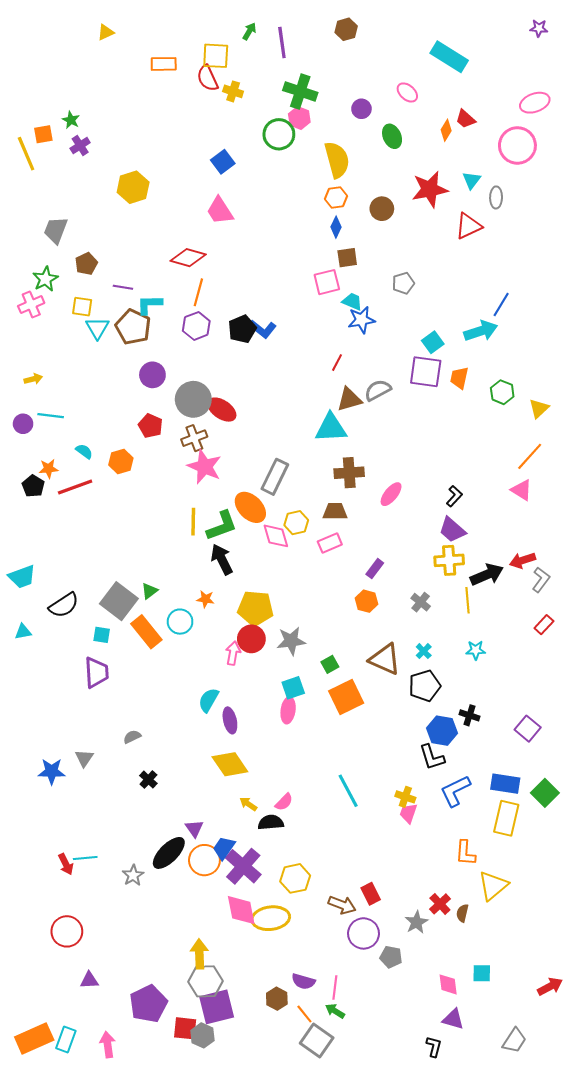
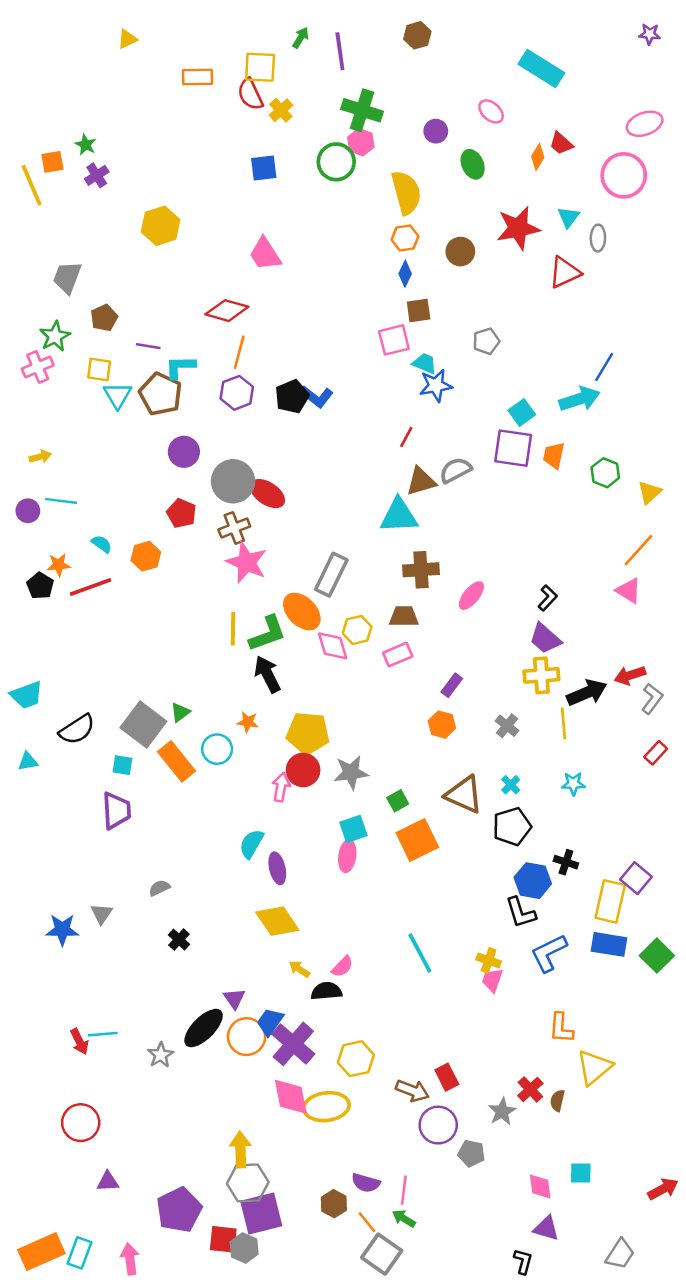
yellow cross: (233, 91) -> (281, 110), turned 30
blue square: (223, 162) -> (264, 168), moved, turned 30
yellow rectangle: (506, 818) -> (610, 901), moved

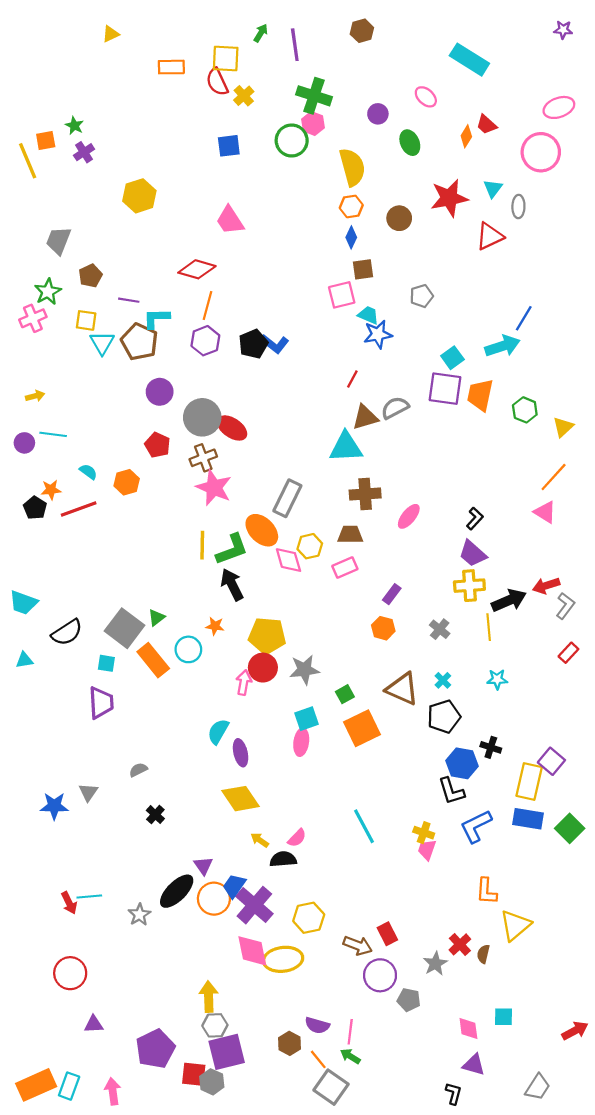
orange trapezoid: (554, 455) -> (480, 395), size x1.4
cyan trapezoid: (27, 695) -> (23, 603), turned 40
gray hexagon: (248, 1183) -> (215, 1025), size x0.7

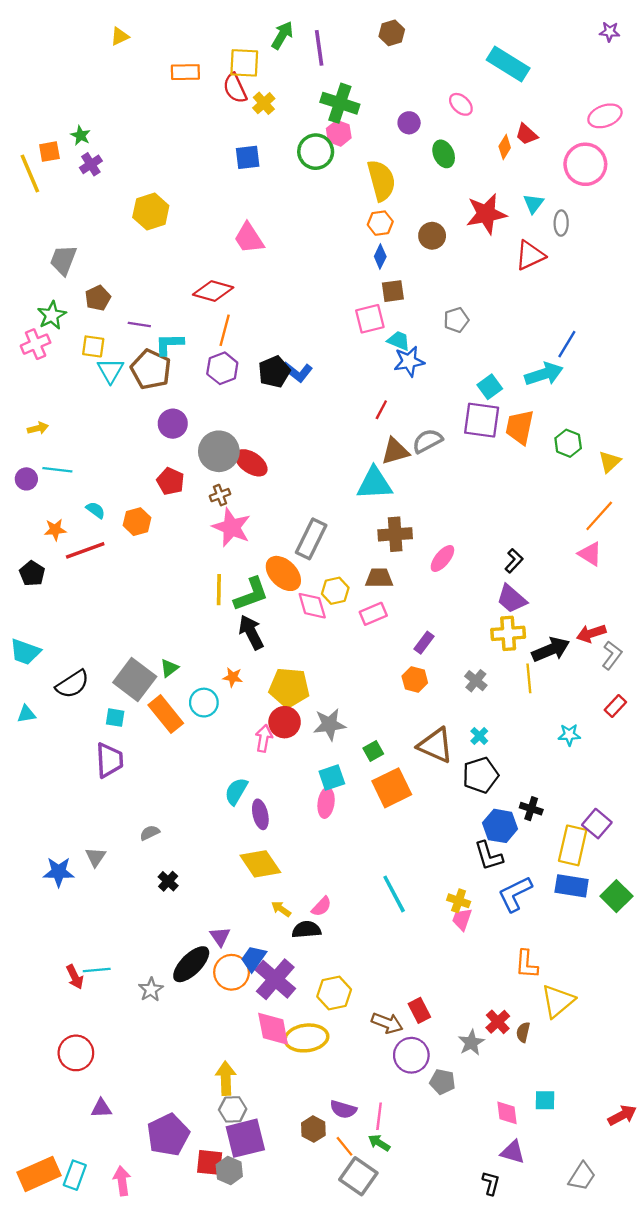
green arrow: (261, 33) -> (282, 35), size x1.4
brown cross: (203, 458) -> (220, 495), size x0.7
black pentagon: (35, 508) -> (32, 573), moved
cyan star: (497, 679) -> (569, 735), moved

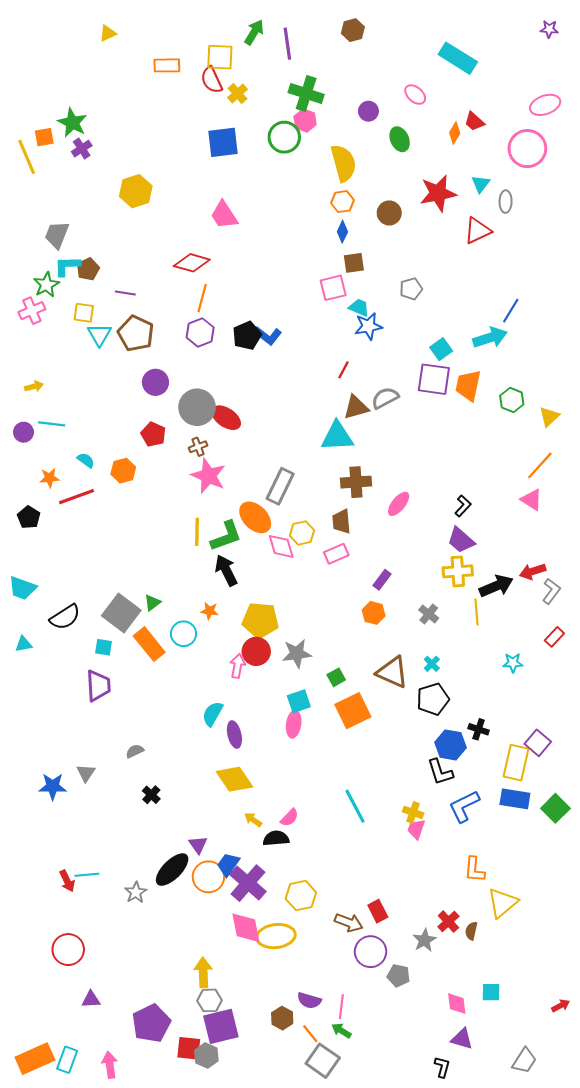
green star: (81, 135) -> (72, 123), size x1.6
blue square: (248, 157) -> (223, 142), size x1.4
cyan L-shape: (169, 344) -> (67, 266), moved
brown trapezoid: (379, 578) -> (341, 522), turned -95
red arrow: (622, 1115) -> (561, 1006), size x0.7

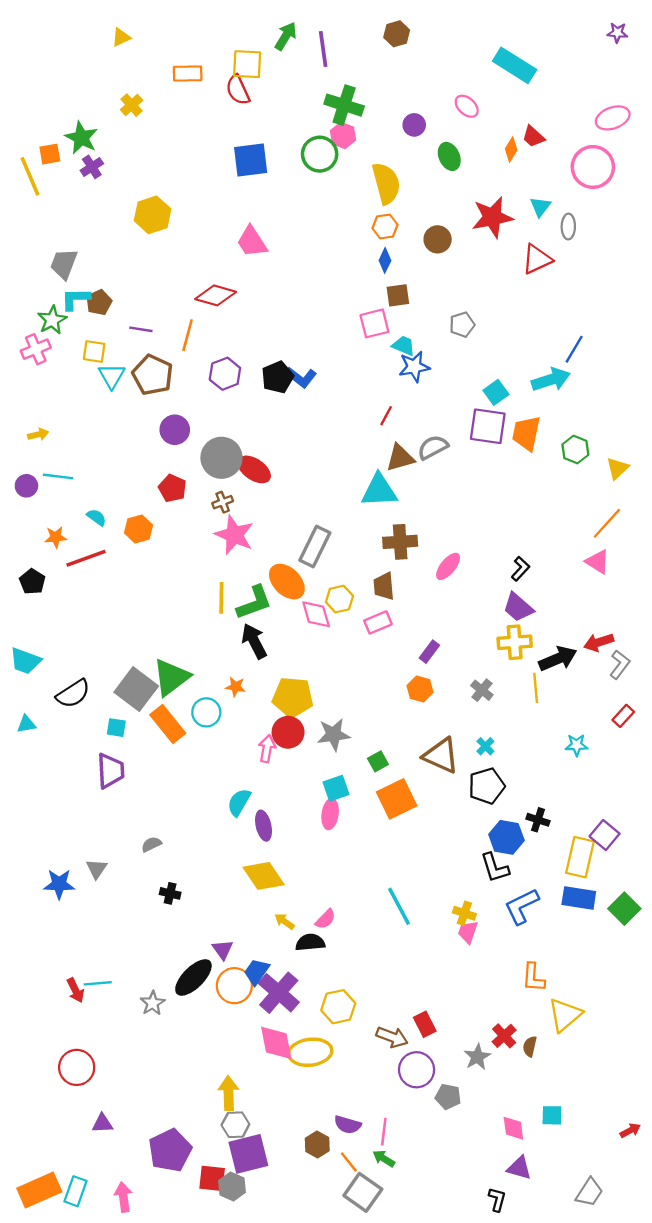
yellow cross: (238, 94) -> (132, 105), moved
orange line: (202, 298) -> (188, 335), moved
green triangle: (152, 603) -> (171, 677), size x2.0
black cross: (151, 795) -> (170, 893), turned -30

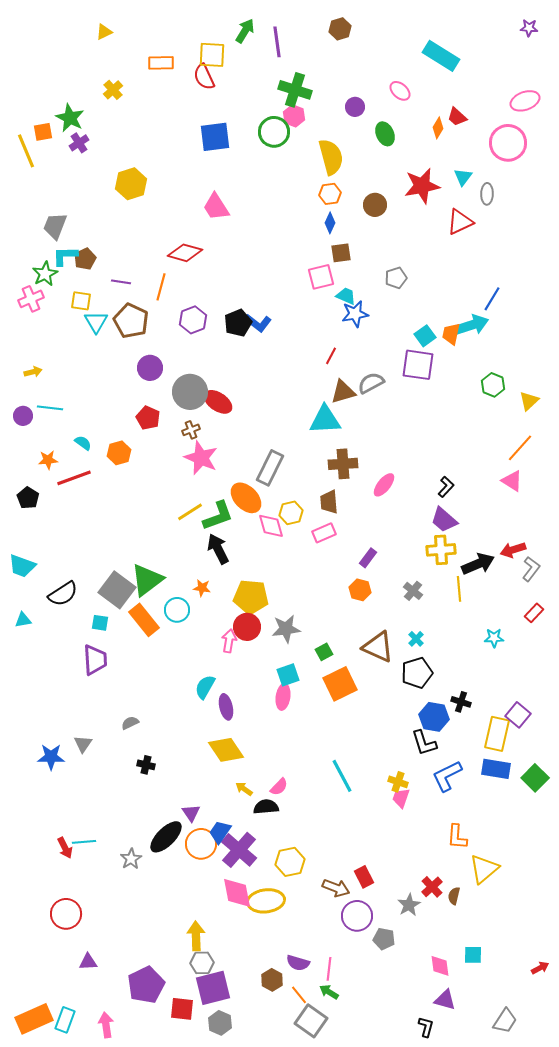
orange trapezoid: (526, 433) -> (451, 334), moved, size x0.7
yellow line: (221, 598) -> (190, 512), turned 56
gray hexagon: (232, 1187) -> (220, 1023), moved

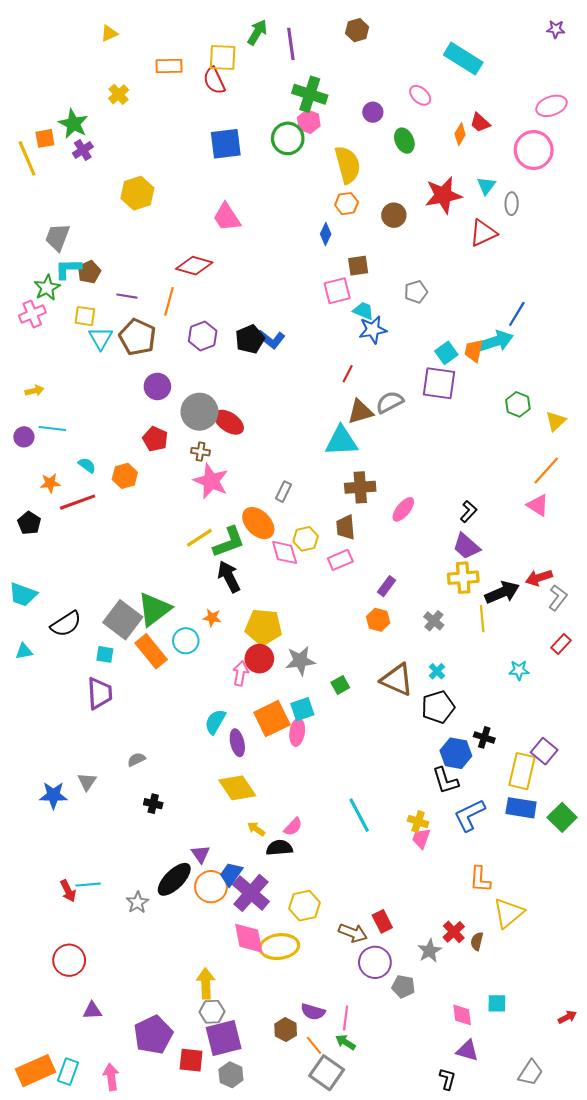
blue diamond: (330, 223) -> (326, 234), moved
brown cross: (191, 430) -> (200, 452), turned 30
gray rectangle: (270, 468) -> (284, 492), size x0.6
orange square: (340, 684) -> (272, 719), moved

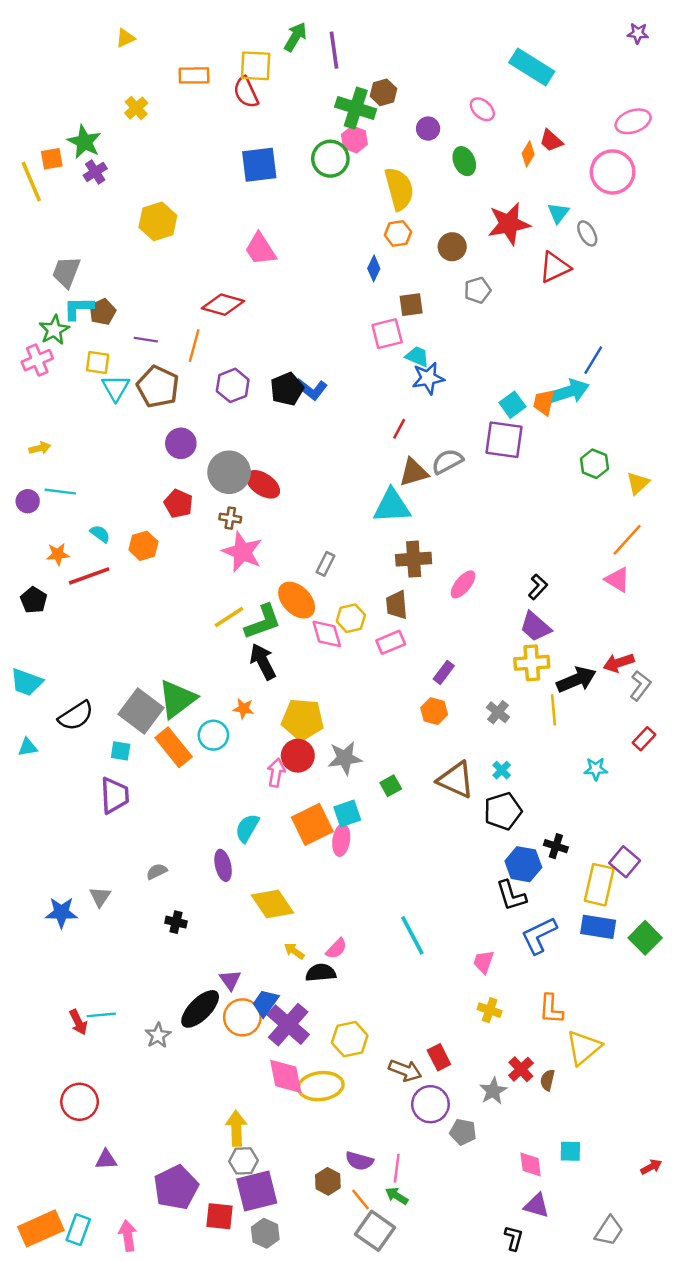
brown hexagon: (357, 30) -> (383, 92), moved
gray ellipse: (512, 204) -> (587, 233), turned -30
gray pentagon: (416, 292) -> (477, 290), moved
purple ellipse: (237, 743) -> (223, 865), moved
yellow cross: (418, 822) -> (490, 1010), moved

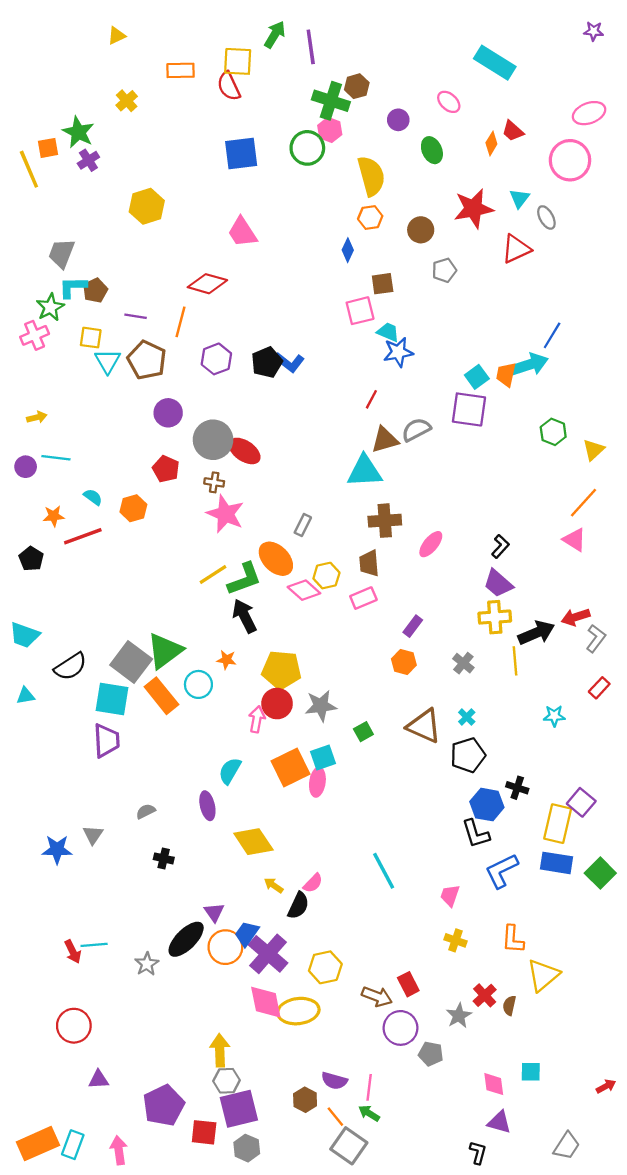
pink diamond: (327, 634) -> (304, 590), turned -32
cyan square: (121, 751) -> (112, 699), size x1.8
black semicircle: (321, 973) -> (298, 906), turned 120

